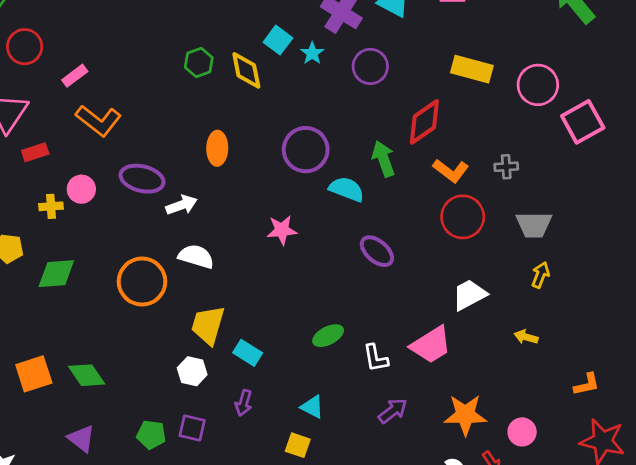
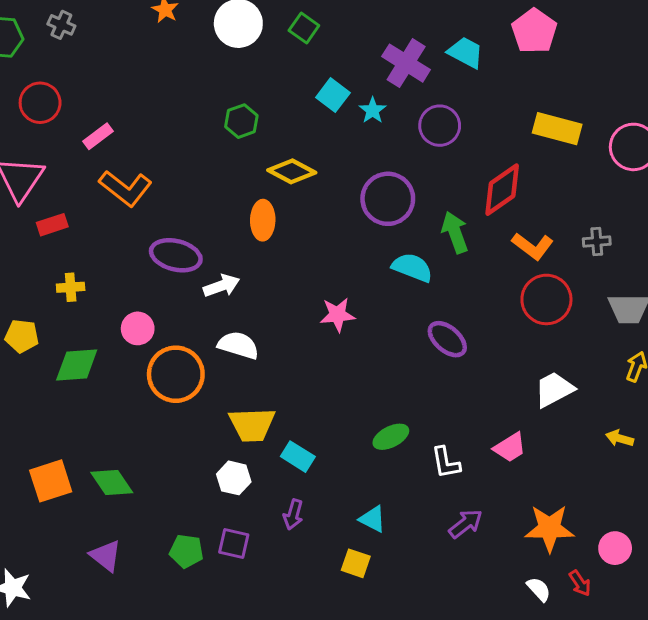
yellow diamond: (246, 70) -> (292, 171), moved, turned -51
purple circle: (306, 150) -> (388, 199), moved
pink circle: (81, 189) -> (138, 328), moved
yellow trapezoid: (208, 325) -> (252, 425), turned -108
pink trapezoid: (431, 345) -> (510, 447), size x0.7

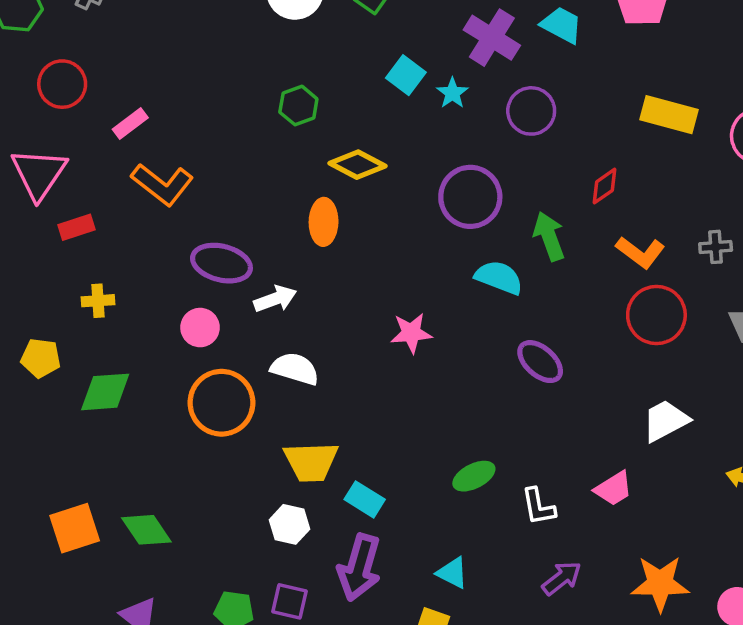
red diamond: (502, 190) -> (605, 186), size x0.6
pink circle: (138, 328) -> (200, 328), moved
purple arrow: (293, 515) -> (359, 567), size x1.8

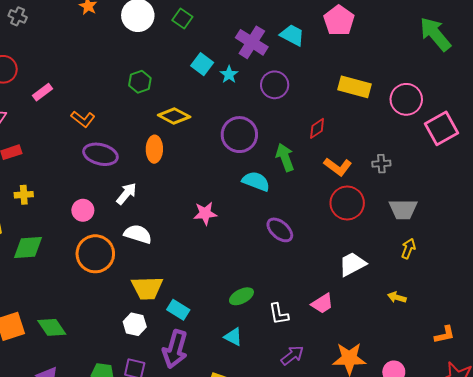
orange L-shape: (162, 184) -> (83, 119), moved, size x0.7
purple ellipse: (221, 263) -> (100, 154), moved
white arrow: (275, 299) -> (126, 194), turned -30
cyan triangle: (452, 573) -> (233, 337), moved

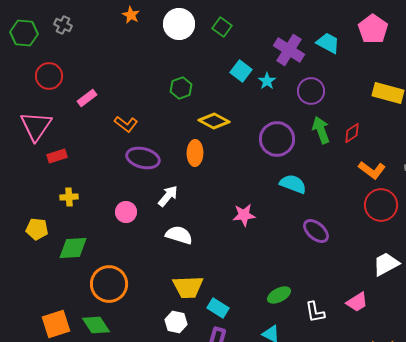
green arrow: (285, 157) -> (321, 130), moved
orange circle: (95, 254) -> (109, 284), moved

